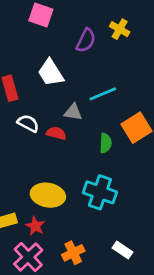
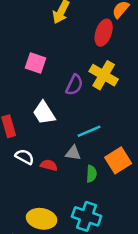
yellow cross: (120, 29) -> (104, 75), size x1.6
gray triangle: (73, 112) -> (73, 153), moved

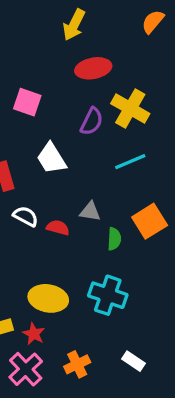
red ellipse: (104, 33) -> (93, 68), moved, turned 60
pink square: (35, 63) -> (27, 102), moved
cyan line: (89, 131) -> (130, 162), moved

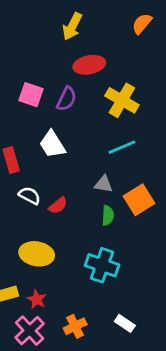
purple semicircle: (92, 121) -> (67, 99), moved
gray triangle: (90, 212) -> (103, 184), moved
red semicircle: (58, 228) -> (58, 205), turned 126
yellow ellipse: (48, 298) -> (37, 254), moved

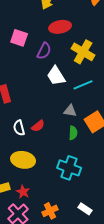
pink square: (31, 95) -> (19, 38), moved
white trapezoid: (52, 144) -> (56, 76), moved
white semicircle: (30, 196) -> (19, 128), moved, turned -133

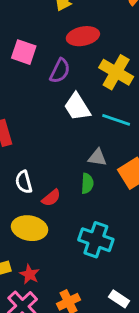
cyan line: (83, 85) -> (116, 120), turned 42
red semicircle: (38, 126) -> (51, 198), moved
green semicircle: (73, 133) -> (87, 183), moved

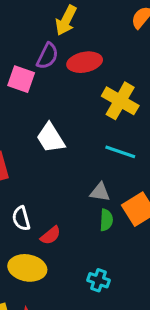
purple semicircle: (60, 71) -> (47, 56), moved
white trapezoid: (77, 107) -> (51, 138), moved
green semicircle: (87, 183) -> (106, 220), moved
cyan cross: (96, 240) -> (99, 280), size x0.6

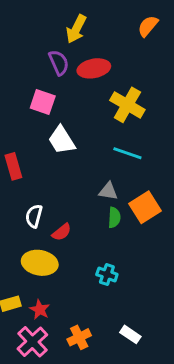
purple semicircle: (47, 56) -> (59, 63), turned -50
pink square: (21, 79) -> (43, 102), moved
white semicircle: (21, 218) -> (34, 216), turned 30

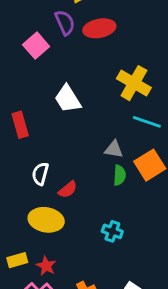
pink square: (43, 102) -> (36, 46), moved, turned 30
yellow cross: (127, 105) -> (134, 83), moved
cyan line: (127, 153) -> (147, 122), moved

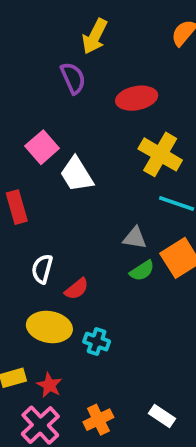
red ellipse: (99, 28) -> (137, 98), moved
pink square: (36, 46) -> (42, 147), moved
green semicircle: (120, 175) -> (142, 271), turned 54
cyan cross: (112, 231) -> (97, 342), moved

